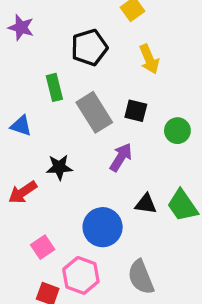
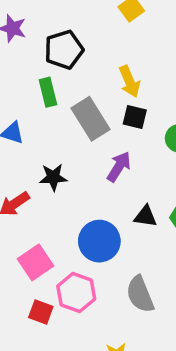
black pentagon: (89, 47) -> (64, 50), moved
yellow arrow: (149, 59) -> (129, 82), moved
pink square: (43, 247) -> (36, 262), size x1.4

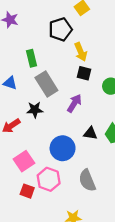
black pentagon: (64, 50) -> (60, 29), moved
gray rectangle: (90, 119) -> (46, 84), moved

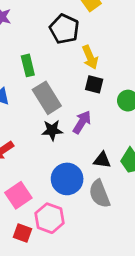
black pentagon: (60, 29) -> (64, 29), turned -30
black star: (35, 110) -> (52, 130), moved
gray semicircle: (87, 180) -> (100, 194), moved

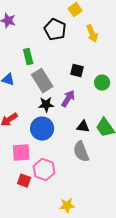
yellow arrow: (90, 57) -> (92, 34), moved
blue circle: (67, 179) -> (42, 129), moved
pink square: (18, 195) -> (21, 153), turned 30

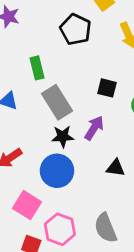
gray semicircle: (81, 152) -> (106, 228), moved
pink square: (21, 153) -> (27, 205), turned 36

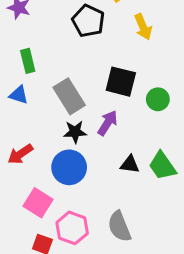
green rectangle: (37, 68) -> (28, 61), moved
black square: (107, 88) -> (121, 82), size x1.5

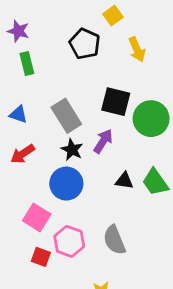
green rectangle: (28, 61) -> (27, 64), moved
green circle: (158, 99) -> (151, 119), size x1.6
black star: (75, 132) -> (72, 150), turned 30
red arrow: (20, 154) -> (23, 154), moved

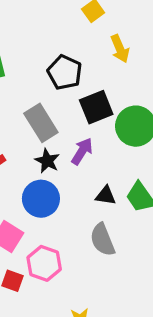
black pentagon: (85, 44) -> (65, 72), moved
black square: (116, 102) -> (96, 107), turned -36
gray semicircle: (114, 240) -> (102, 240), moved

